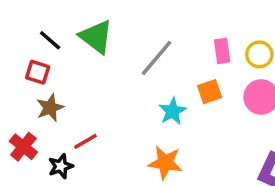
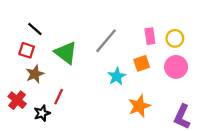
green triangle: (96, 37) -> (66, 53), moved
red line: (86, 141) -> (59, 97), turned -35
orange star: (165, 163) -> (139, 106), moved, turned -30

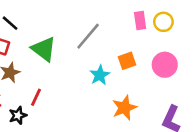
pink rectangle: (150, 36) -> (140, 21), moved
yellow circle: (175, 38) -> (163, 22), moved

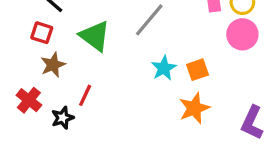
orange square: (127, 61) -> (197, 70), moved
pink circle: (165, 65) -> (242, 34), moved

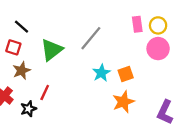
green triangle: (95, 36) -> (52, 50), turned 45

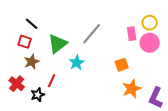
pink rectangle: (137, 24) -> (132, 34), moved
cyan star: (101, 73) -> (77, 63), moved
orange star: (123, 102) -> (132, 89), moved

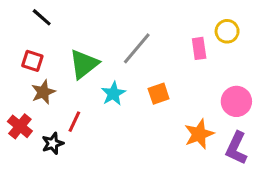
black line: (32, 24) -> (42, 17), moved
pink circle: (150, 43) -> (236, 101), moved
orange square: (122, 65) -> (159, 94), moved

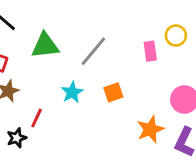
green triangle: (84, 64) -> (45, 45), moved, turned 32

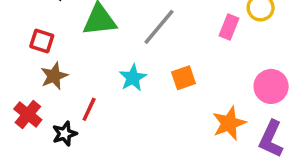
pink rectangle: (150, 51) -> (229, 27), turned 30

